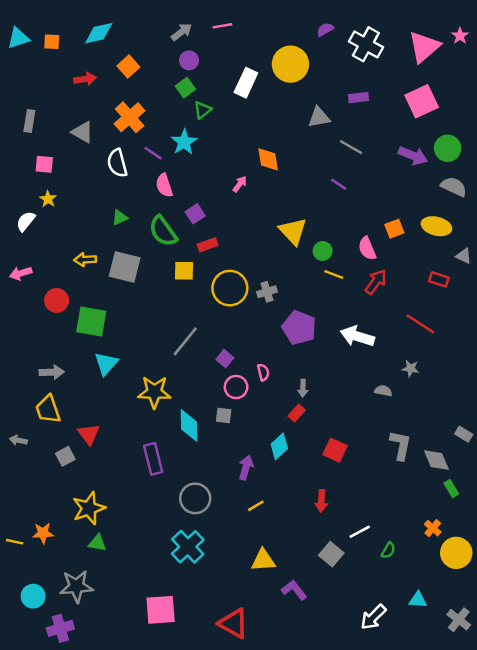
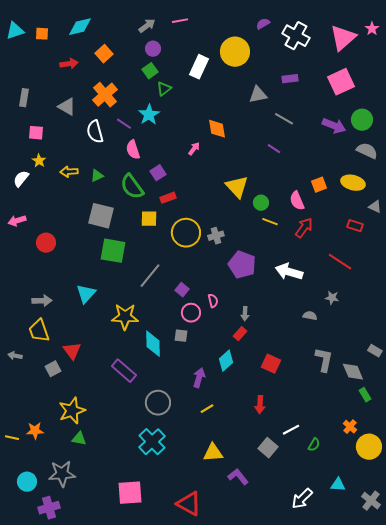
yellow arrow: (85, 260) -> (69, 172), moved
green square: (91, 321) -> (113, 251), moved
purple rectangle: (153, 459) -> (124, 371), turned -35

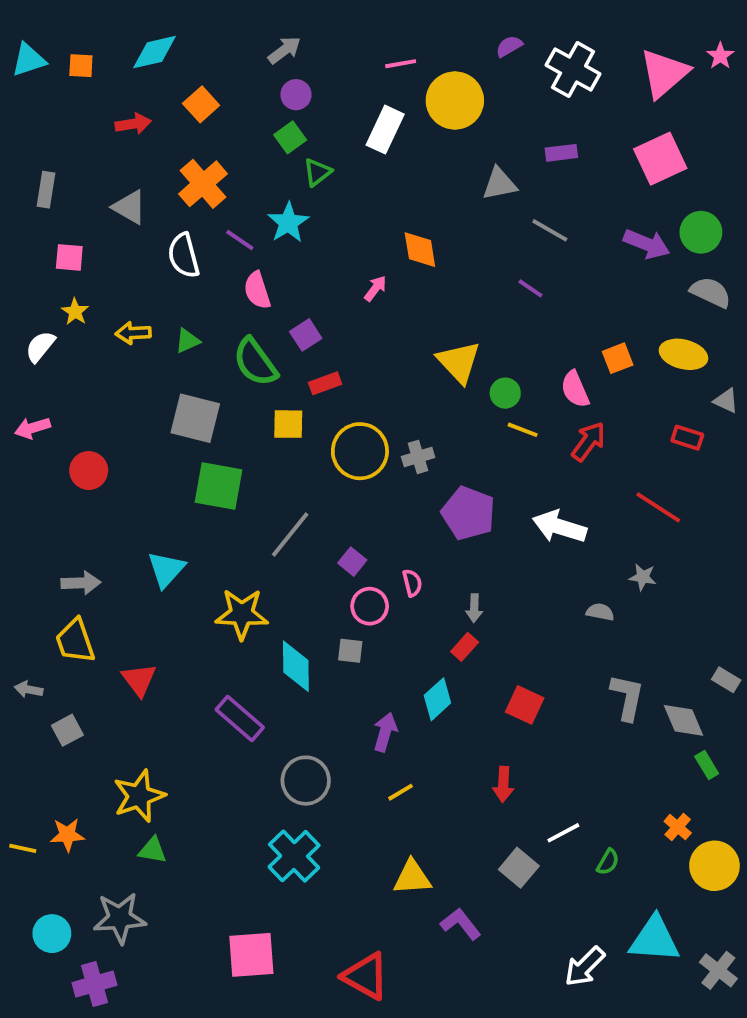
pink line: (180, 21) -> (401, 64), moved
gray square: (53, 369) -> (67, 730), moved
cyan triangle: (338, 485) -> (654, 939), size x1.8

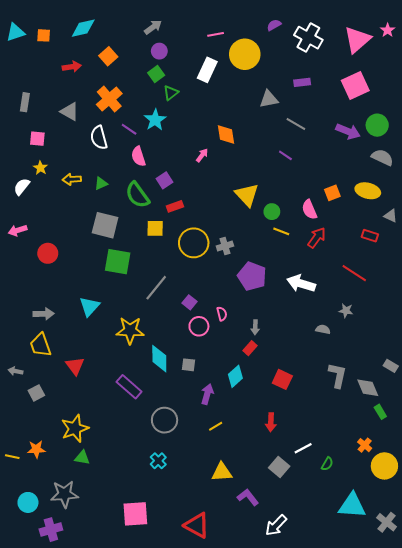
gray square: (350, 651) -> (188, 365), moved
cyan cross: (294, 856) -> (158, 461), size x0.6
white arrow: (585, 967) -> (276, 525), moved

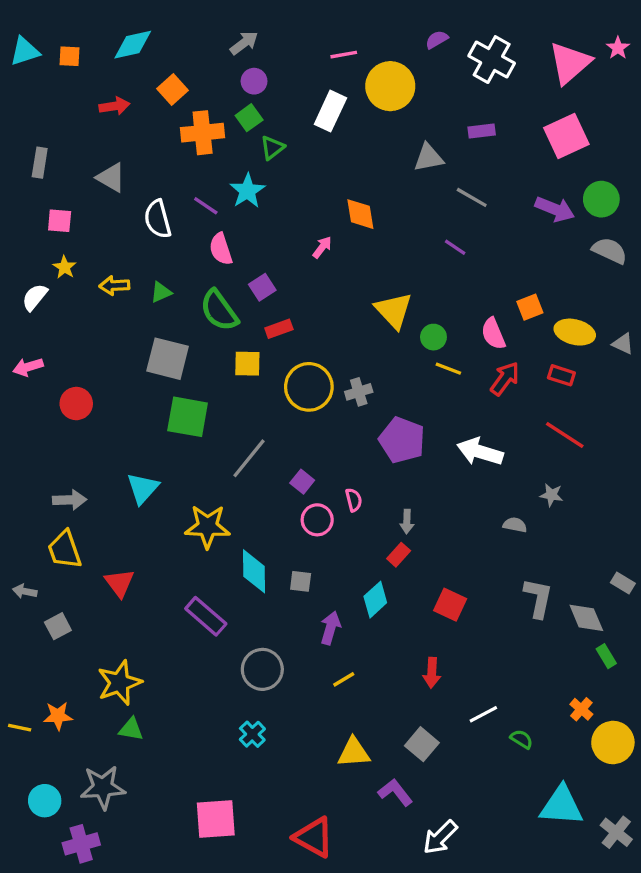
orange cross: (109, 99) -> (203, 133), moved, turned 35
yellow ellipse: (368, 191) -> (575, 332), moved
red rectangle: (370, 236) -> (561, 375), moved
green semicircle: (327, 464) -> (522, 739), turned -88
gray square: (279, 467) -> (422, 744), moved

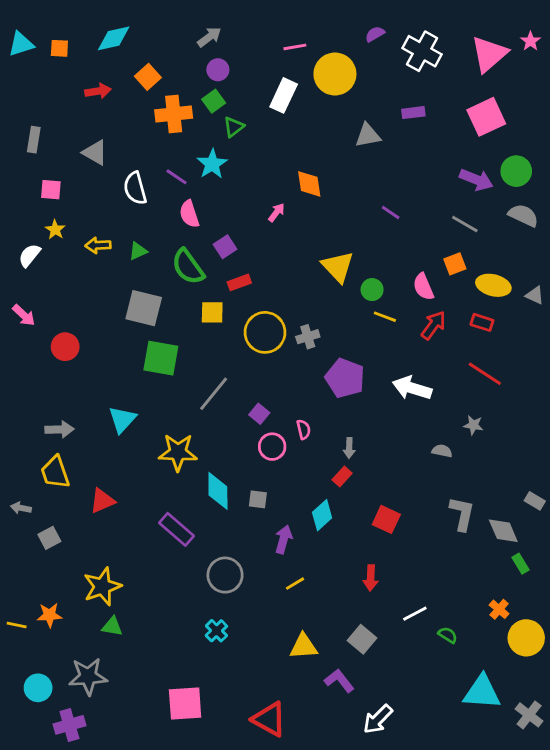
gray line: (472, 197) -> (465, 224), moved
pink arrow: (28, 367) -> (24, 315), turned -120
red triangle: (119, 583) -> (102, 501), turned 44

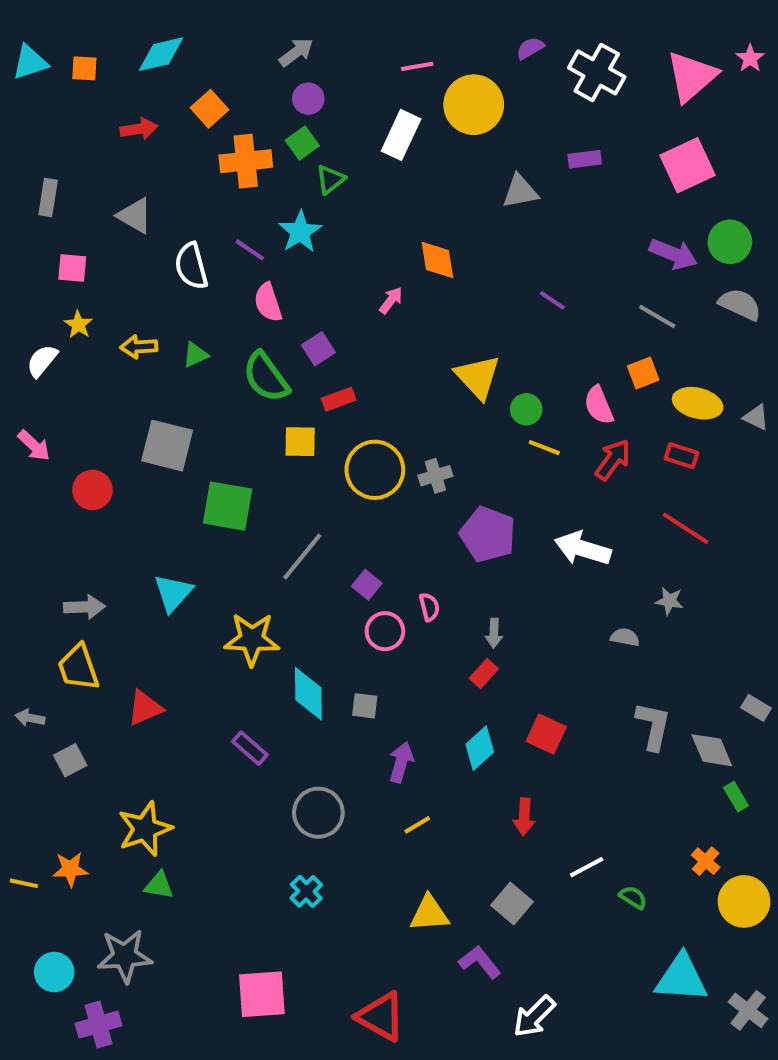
gray square: (144, 308) -> (167, 446), moved
cyan diamond: (322, 515) -> (480, 748), moved
purple rectangle: (176, 529) -> (250, 748), size x0.7

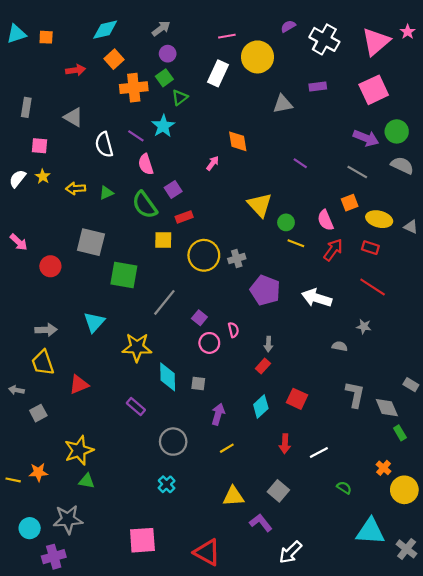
cyan diamond: (161, 54) -> (105, 30), moved
white semicircle: (42, 361) -> (18, 179), moved
white line: (587, 867) -> (319, 453), moved

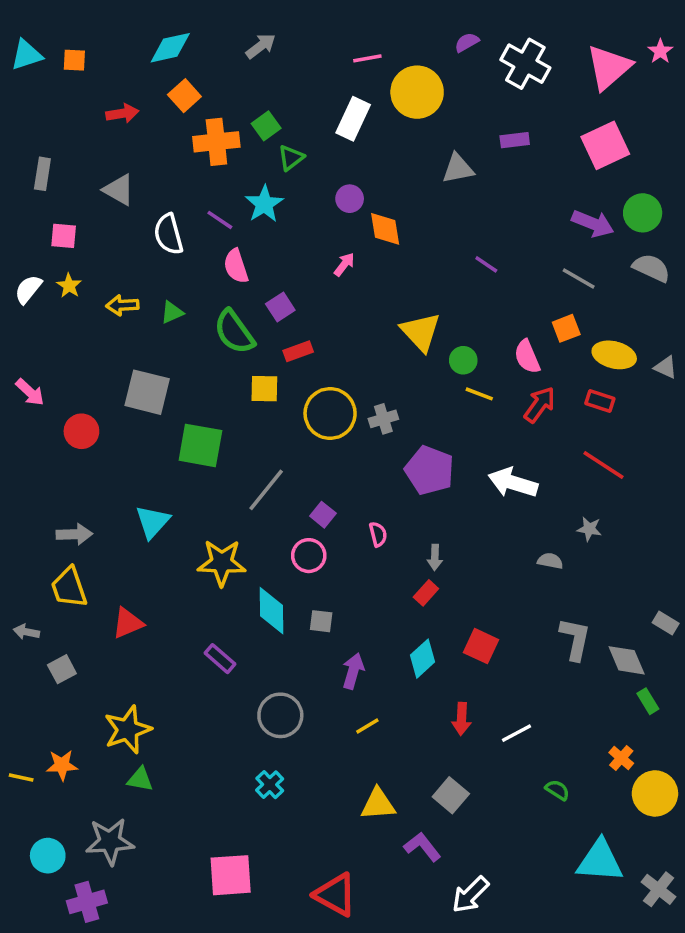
purple circle: (168, 54) -> (350, 199), moved
pink circle: (209, 343) -> (309, 556), moved

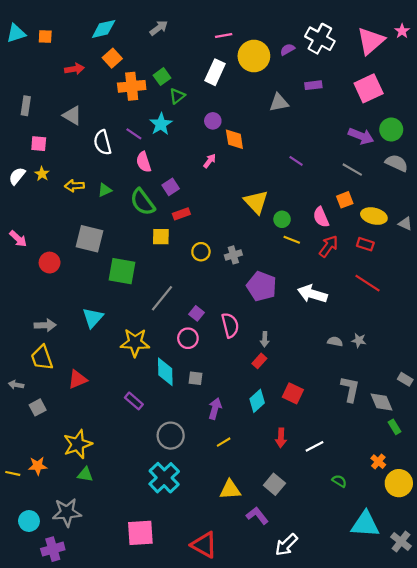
purple semicircle: (467, 42) -> (287, 49), moved
yellow circle: (330, 413) -> (201, 252), size x0.6
gray star: (589, 529) -> (359, 340), moved
pink semicircle: (378, 534) -> (230, 325), size x1.6
cyan cross: (270, 785) -> (164, 478), size x1.8

